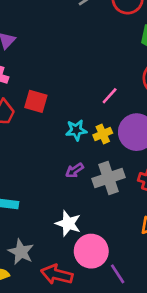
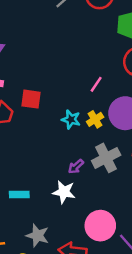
cyan star: (76, 130) -> (71, 119), turned 30
purple arrow: (74, 170) -> (76, 167), moved
white star: (68, 223) -> (64, 192), moved

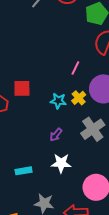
purple arrow: (76, 167) -> (56, 135), moved

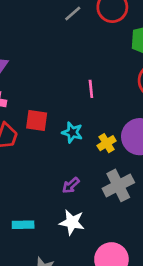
pink line: (75, 68) -> (91, 89), moved, turned -40
cyan star: (58, 101) -> (72, 132), moved

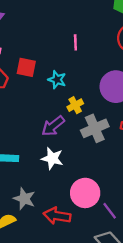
yellow cross: (107, 143) -> (75, 105), moved
purple arrow: (71, 185) -> (53, 126), size x1.5

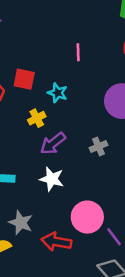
yellow cross: (75, 105) -> (37, 118), moved
gray cross: (95, 128) -> (98, 147), size x0.6

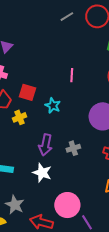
yellow cross: (37, 118) -> (19, 117), moved
purple arrow: (53, 143) -> (46, 145), turned -45
gray cross: (98, 147) -> (73, 148), moved

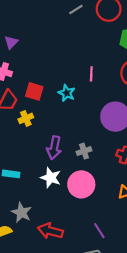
pink line: (72, 75) -> (91, 74), moved
cyan star: (53, 106) -> (67, 93), moved
pink circle: (67, 205) -> (81, 184), moved

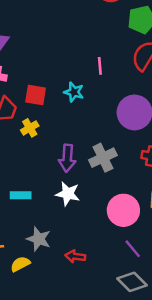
gray cross: (84, 151) -> (103, 158), size x1.5
pink circle: (81, 184) -> (123, 210), moved
red arrow: (50, 231) -> (75, 256), size x0.7

